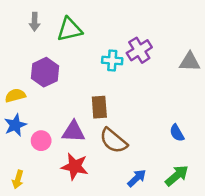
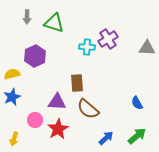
green triangle: (70, 29) -> (54, 23), turned 30
pink circle: (41, 141) -> (35, 120), moved
red star: (75, 167) -> (58, 129), turned 30

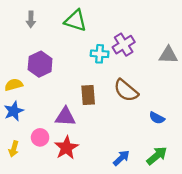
green triangle: (54, 23) -> (76, 21), moved
blue semicircle: (137, 103) -> (157, 118), turned -32
brown semicircle: (88, 109) -> (126, 90), moved
yellow arrow: (14, 139) -> (14, 149), moved

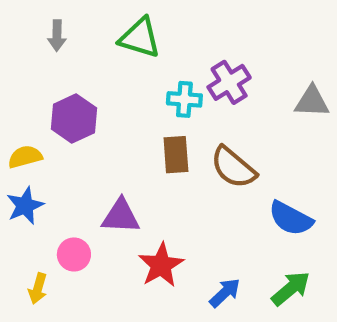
brown rectangle: (88, 95) -> (176, 155), moved
blue semicircle: (157, 118) -> (291, 218), size x1.5
red star: (66, 148) -> (161, 265), moved
yellow arrow: (14, 149) -> (38, 288), moved

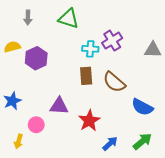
yellow semicircle: (25, 157) -> (12, 47), moved
red star: (161, 265) -> (89, 121), moved

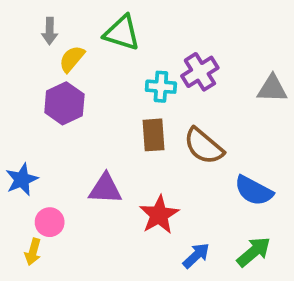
yellow semicircle: (12, 47) -> (72, 59), moved, turned -35
pink circle: (36, 125) -> (50, 222), moved

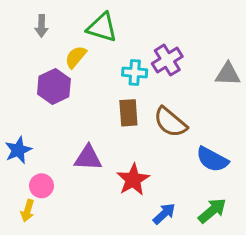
yellow semicircle: (72, 59) -> (76, 57), moved

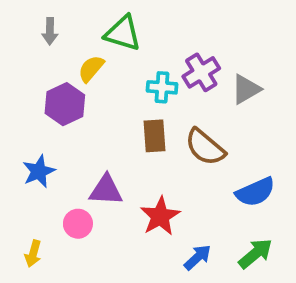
gray triangle: (228, 74) -> (246, 89), moved, turned -32
blue star: (18, 150) -> (39, 171), moved
blue semicircle: (212, 159) -> (255, 192), turned -52
pink circle: (42, 186) -> (78, 224), moved

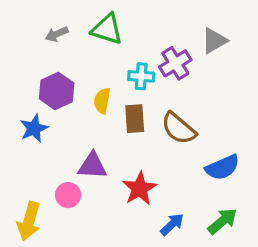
gray arrow: (50, 31) -> (57, 34), moved, turned 65
yellow semicircle: (91, 69) -> (102, 101), moved, turned -30
gray triangle: (246, 89) -> (214, 41), moved
blue star: (39, 171) -> (34, 128), moved
yellow arrow: (33, 254) -> (29, 221), size x1.6

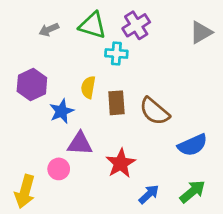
gray triangle: (214, 41) -> (201, 32), moved
purple cross: (175, 63) -> (136, 25), moved
cyan cross: (141, 76) -> (116, 53), moved
purple hexagon: (57, 91) -> (32, 84), moved
blue star: (34, 128) -> (62, 111), moved

